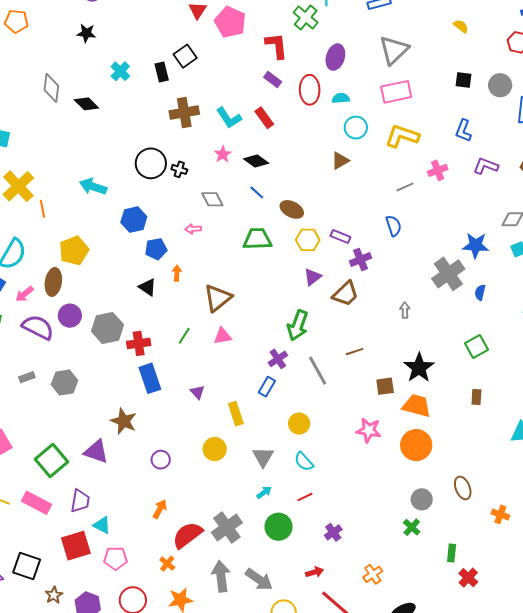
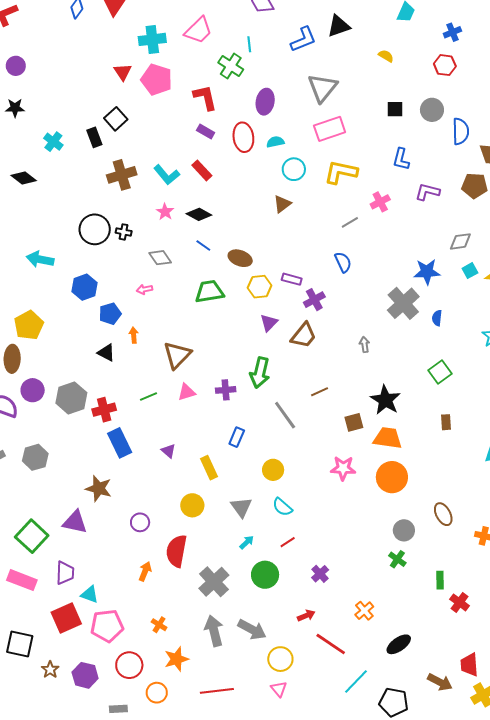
green line: (184, 336) -> (148, 396), turned 42
purple cross: (278, 359) -> (226, 390), moved, turned 36
red semicircle: (187, 535) -> (176, 551), moved, turned -36
pink pentagon: (116, 558) -> (107, 626), size x1.4

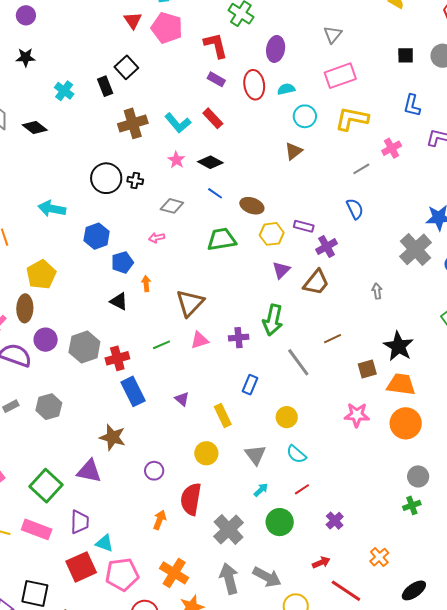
gray triangle: (322, 88) -> (333, 35), size x0.6
gray diamond: (160, 258) -> (172, 206), turned -40
green cross: (397, 559) -> (412, 505), turned 36
orange cross: (159, 625) -> (174, 573), size x1.8

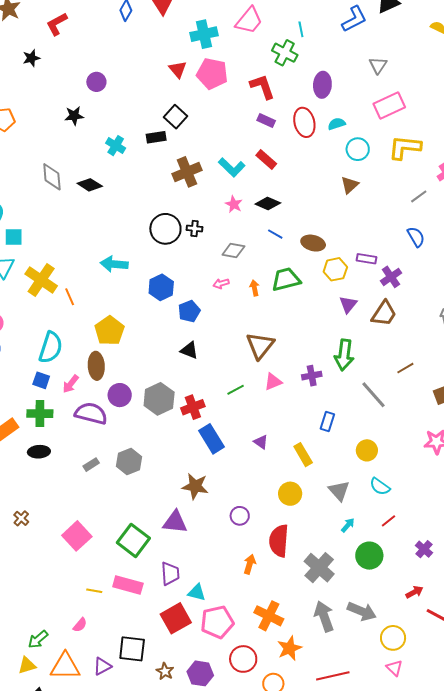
purple circle: (26, 15) -> (96, 82), moved
black rectangle: (105, 86) -> (156, 137), turned -72
orange arrow: (146, 284) -> (254, 288), moved

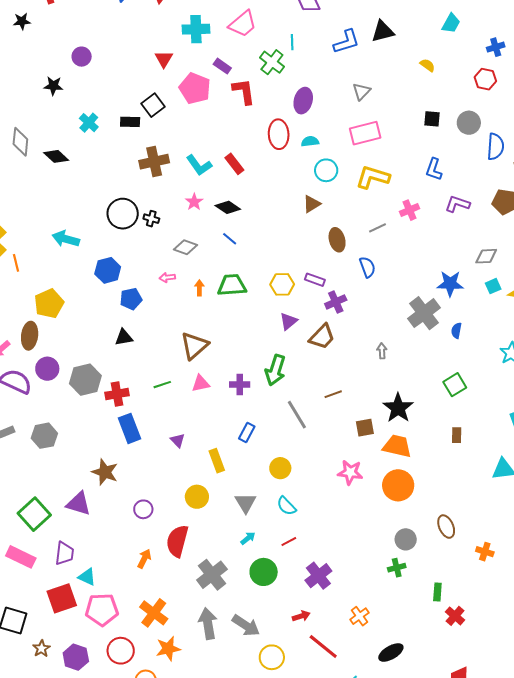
pink pentagon: (212, 74) -> (195, 88), moved
purple rectangle: (266, 120) -> (222, 66), moved
brown ellipse: (313, 243) -> (337, 240), moved, turned 50
black triangle: (189, 350) -> (124, 337), turned -42
purple cross: (424, 549) -> (318, 576), size x1.5

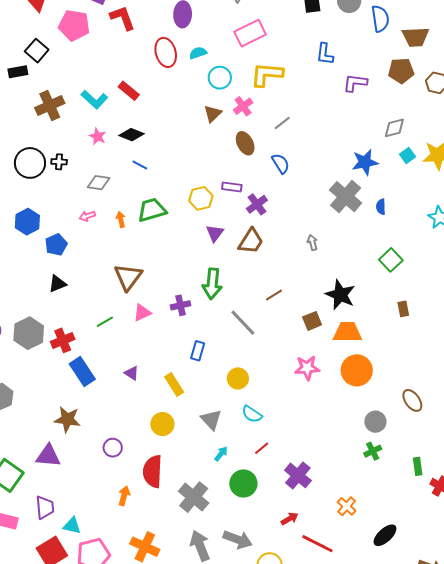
pink cross: (410, 210) -> (243, 106), moved

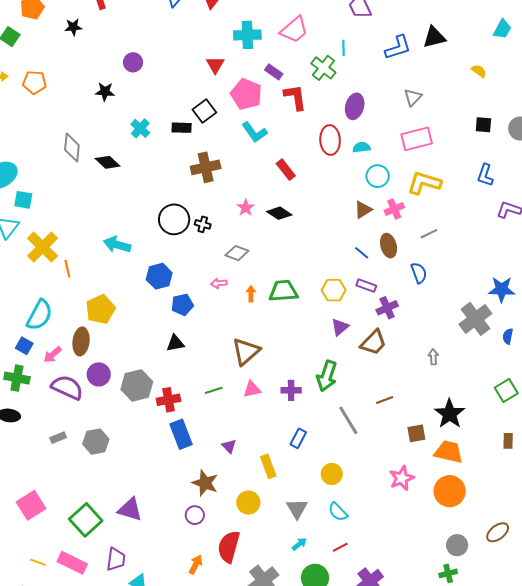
cyan L-shape: (94, 100) -> (254, 132), moved
blue line: (140, 165) -> (362, 253), moved
pink star: (307, 368) -> (402, 478), turned -30
brown ellipse: (412, 400) -> (498, 532), turned 75
brown star: (67, 419) -> (205, 483), moved

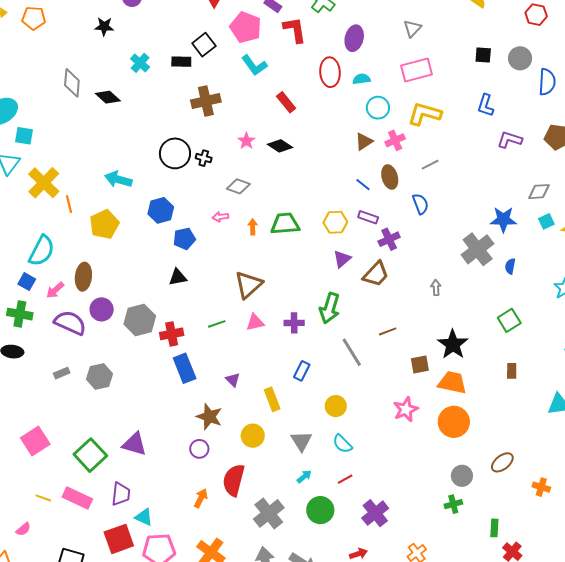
yellow pentagon: (100, 309) -> (104, 224), moved

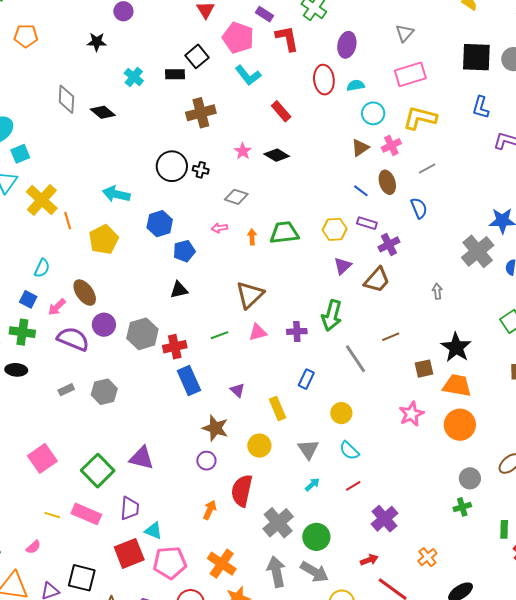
black square: (483, 55) -> (476, 57), size x1.8
cyan square: (24, 136) -> (20, 154), turned -30
cyan semicircle: (42, 251) -> (42, 268), size x0.6
brown ellipse: (83, 277) -> (85, 293), turned -40
green circle: (320, 510) -> (316, 537), moved

